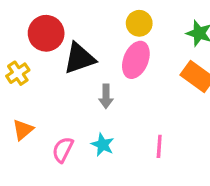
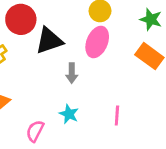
pink semicircle: (63, 150) -> (35, 131), moved

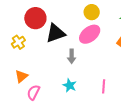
pink ellipse: (97, 42) -> (90, 34), turned 30
pink semicircle: (35, 131) -> (33, 92), moved

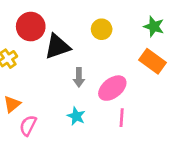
yellow circle: (92, 12) -> (102, 29), moved
pink ellipse: (90, 34) -> (112, 88), moved

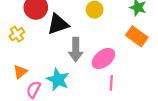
gray arrow: (79, 77) -> (76, 50), size x1.5
cyan star: (76, 116) -> (58, 80), moved, size x1.5

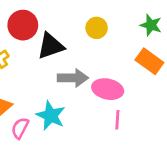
gray arrow: (76, 50) -> (73, 78), turned -90
pink ellipse: (103, 58) -> (108, 89), turned 50

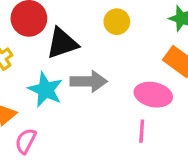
pink ellipse: (108, 89) -> (153, 95), moved
cyan star: (51, 116) -> (46, 90), moved

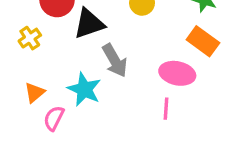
gray arrow: (89, 81) -> (115, 60), turned 60
cyan star: (46, 90) -> (84, 89), moved

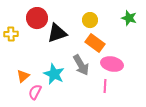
yellow cross: (30, 38) -> (11, 34), moved, turned 32
orange rectangle: (203, 41) -> (95, 43), moved
gray arrow: (115, 60) -> (81, 65), moved

